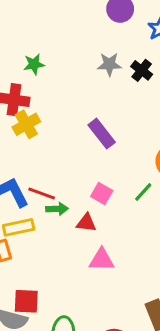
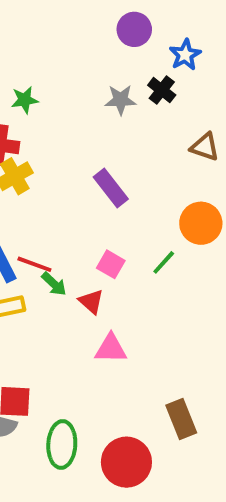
black cross: (142, 70) -> (162, 90), moved
green arrow: (57, 209) -> (54, 284), turned 45
red triangle: (86, 223) -> (91, 302), turned 35

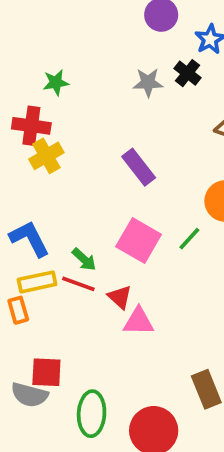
red line: (34, 264) -> (78, 284), moved
pink square: (111, 264) -> (139, 241), size x1.6
red triangle: (91, 302) -> (120, 297), moved

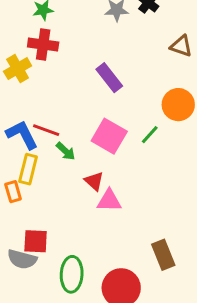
red cross: (31, 126) -> (43, 45), moved
yellow cross: (46, 156) -> (18, 69), moved
yellow rectangle: (37, 282) -> (28, 169), turned -64
red line: (78, 284) -> (46, 130), moved

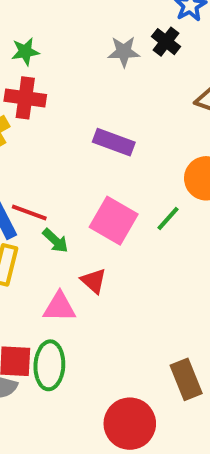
purple rectangle: (109, 78) -> (114, 142), turned -32
pink triangle: (109, 201) -> (59, 307), moved
green ellipse: (72, 274) -> (49, 365), moved

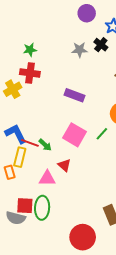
red line: (29, 213) -> (30, 143), moved

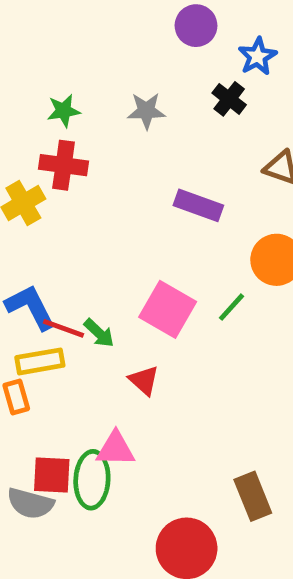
gray star: (80, 50) -> (146, 111), moved
purple rectangle: (74, 95) -> (198, 205), moved
yellow rectangle: (20, 157) -> (40, 361), turned 66
pink triangle: (47, 178) -> (116, 449), moved

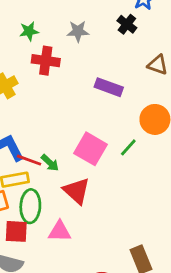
red cross: (64, 165) -> (46, 61), moved
red triangle: (144, 380) -> (77, 191), size x1.5
red square: (52, 475) -> (16, 231), moved
green ellipse: (92, 480) -> (30, 206), moved

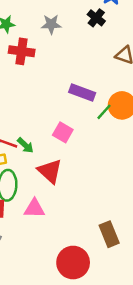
purple rectangle: (109, 87) -> (82, 93), moved
green line: (128, 147) -> (104, 112), moved
pink square: (91, 149) -> (63, 132), size x0.7

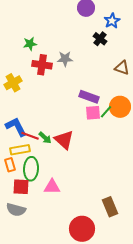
gray star: (51, 24) -> (65, 59), moved
pink square: (63, 132) -> (93, 113), moved, turned -35
red triangle: (50, 171) -> (64, 140), moved

